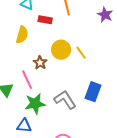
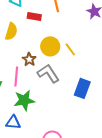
pink line: (27, 80) -> (16, 76), turned 30
gray L-shape: (65, 100) -> (48, 73), moved

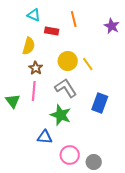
brown star: (29, 59) -> (36, 68), moved
green star: (24, 100) -> (61, 115), moved, turned 30
blue triangle: (13, 122) -> (45, 137), moved

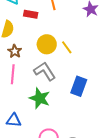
blue triangle: (45, 137) -> (14, 120), moved

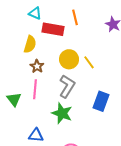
red rectangle: (31, 14) -> (53, 29), size x1.5
gray L-shape: (45, 71) -> (67, 86), turned 65

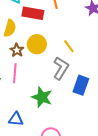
yellow circle: (69, 59) -> (37, 44), moved
gray L-shape: (67, 86) -> (61, 68), moved

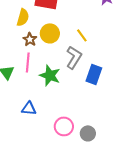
green star: (42, 97) -> (50, 75), moved

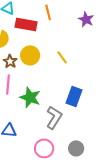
gray L-shape: (74, 57) -> (54, 117), moved
gray circle: (88, 133) -> (76, 148), moved

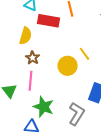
yellow circle: (30, 55) -> (68, 66), moved
green star: (30, 97) -> (44, 107), moved

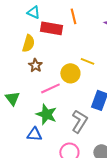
yellow line: (85, 54) -> (87, 61), turned -32
pink line: (31, 81) -> (50, 88), moved, turned 60

